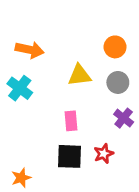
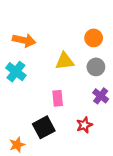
black square: (70, 156) -> (44, 127), moved, turned -30

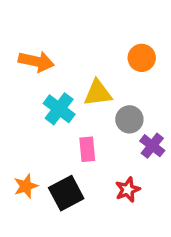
gray circle: (96, 67) -> (129, 119), moved
cyan cross: (16, 72) -> (59, 109), moved
orange star: (17, 145) -> (26, 186), moved

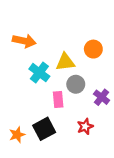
orange circle: (142, 58) -> (93, 49), moved
gray circle: (129, 119) -> (76, 84), moved
orange star: (26, 186) -> (17, 135), moved

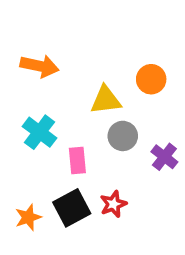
cyan cross: (39, 73) -> (40, 132), moved
pink rectangle: (58, 100) -> (77, 161), moved
red star: (85, 126) -> (113, 204), moved

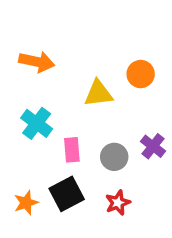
gray circle: (123, 136) -> (114, 157), moved
red star: (113, 204) -> (118, 203), moved

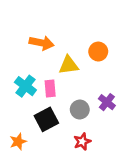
orange arrow: (37, 62) -> (42, 43), moved
pink rectangle: (72, 150) -> (50, 89), moved
black square: (67, 194) -> (46, 119), moved

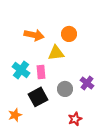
orange circle: (98, 52) -> (69, 34), moved
red star: (82, 142) -> (75, 119), moved

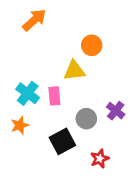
orange arrow: (34, 35) -> (34, 20), moved, turned -54
black square: (38, 97) -> (62, 141), moved
orange star: (15, 115) -> (20, 125), moved

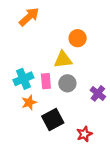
cyan cross: (28, 93) -> (23, 79), turned 30
gray circle: (86, 119) -> (67, 83), moved
orange star: (20, 125) -> (29, 102), moved

